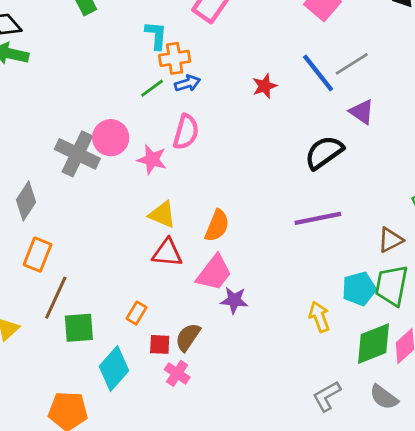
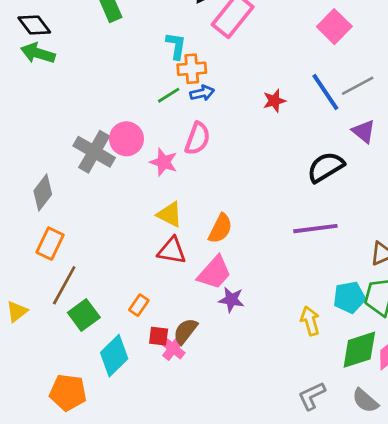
green square: (79, 328) -> (84, 315), turned -36
pink cross: (177, 373) -> (173, 348), moved

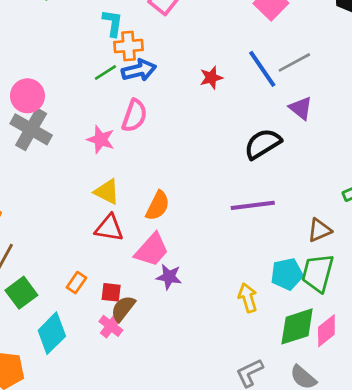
blue arrow: (202, 93) -> (139, 70), size x1.4
pink circle: (126, 139) -> (27, 96), moved
red square: (159, 336) -> (111, 292), moved

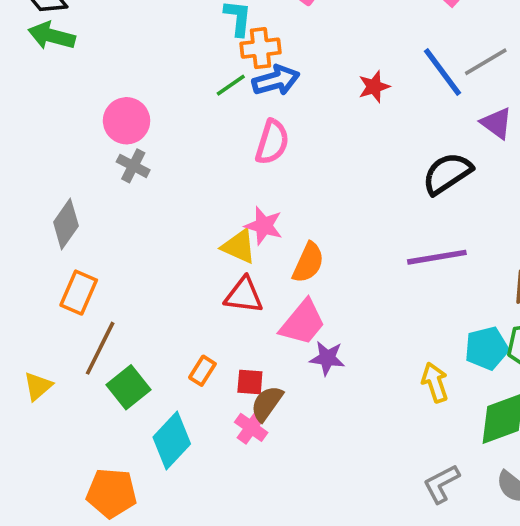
gray cross: (31, 129) -> (133, 166), size x0.6
pink star: (101, 139) -> (264, 226), moved

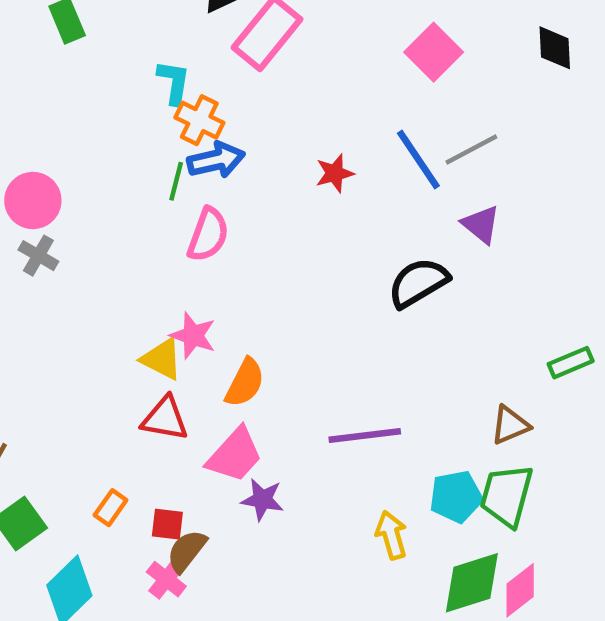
orange cross: (261, 48) -> (199, 120), turned 30
green line: (231, 85) -> (176, 181), moved, turned -44
purple line: (437, 257) -> (365, 436), moved

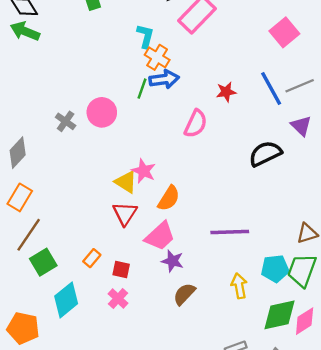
pink circle: (33, 201) -> (102, 112), moved
pink semicircle: (208, 235) -> (196, 124), moved
red triangle: (165, 419) -> (125, 214), turned 48
brown semicircle: (187, 551) -> (184, 294), moved

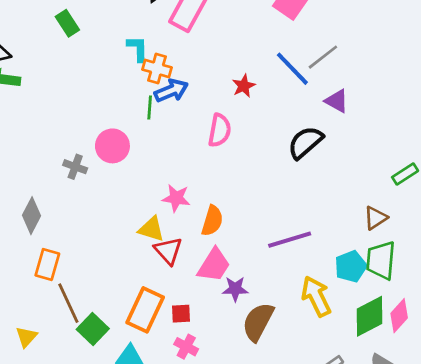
yellow triangle: (126, 182) -> (151, 229), moved
brown line: (29, 235) -> (68, 303), turned -44
orange rectangle: (92, 258) -> (145, 310), size x2.0
yellow arrow: (239, 286) -> (316, 296), size x1.4
brown semicircle: (184, 294) -> (258, 322), size x1.4

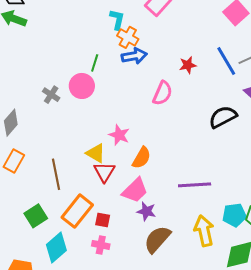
green line: (150, 108) -> (95, 63), moved
brown line: (68, 303) -> (56, 174), moved
pink cross: (186, 347) -> (101, 245), turned -30

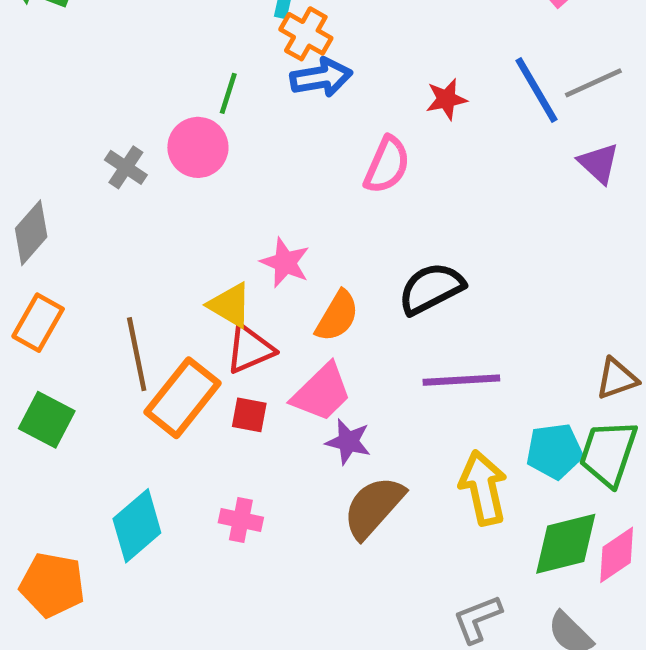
black semicircle: (223, 117) -> (431, 288), moved
red triangle: (104, 172) -> (250, 349), turned 35
orange rectangle: (77, 211) -> (183, 398), moved
green square: (36, 216) -> (47, 420), moved, turned -30
red square: (103, 220) -> (249, 415), moved

